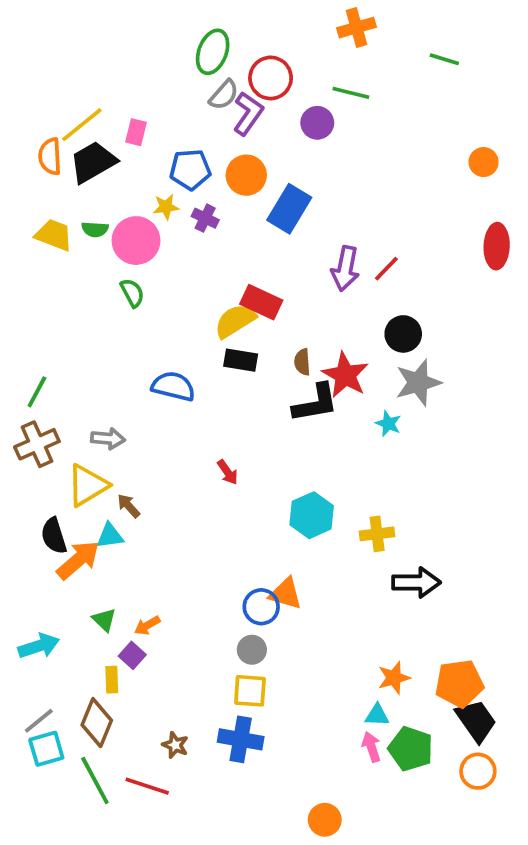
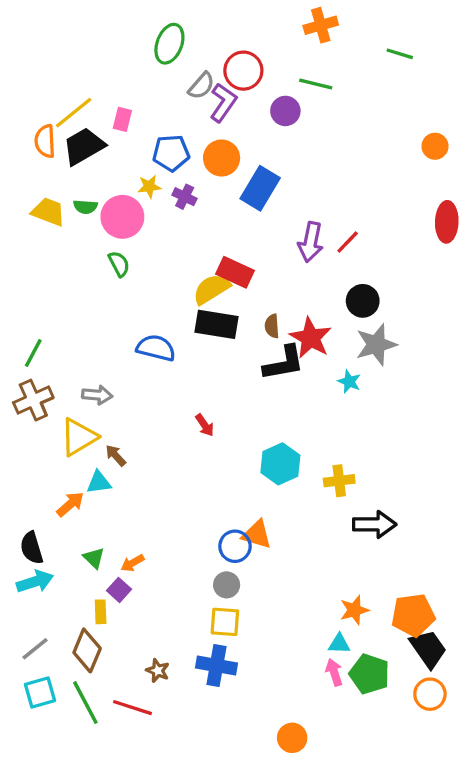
green ellipse: (213, 52) -> (169, 44), moved
black rectangle: (241, 360) -> (216, 324), size x1.4
black semicircle: (54, 536) -> (32, 548), moved
orange arrow: (78, 560) -> (70, 504), size x0.7
cyan square: (46, 749) -> (40, 692), moved

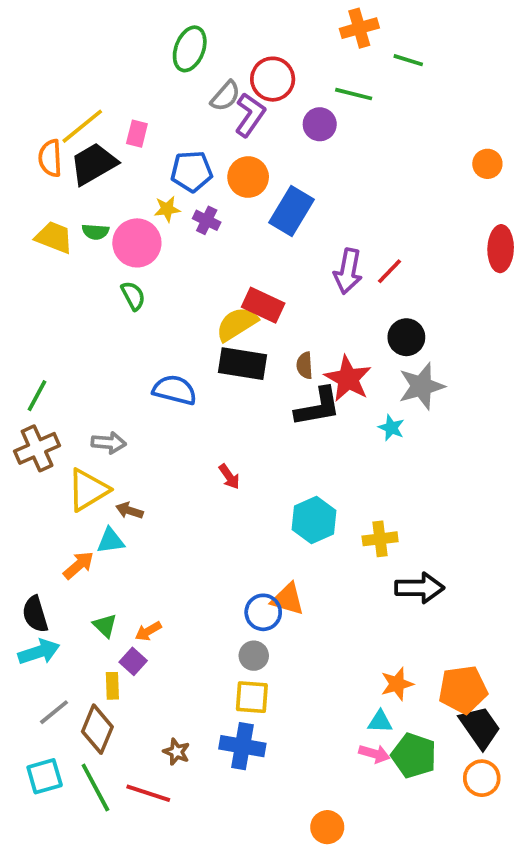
green line: (400, 54) -> (408, 60), moved
brown arrow: (116, 455) -> (129, 511), turned -30
gray line: (35, 649) -> (54, 712), moved
pink arrow: (334, 672) -> (374, 754), turned 124

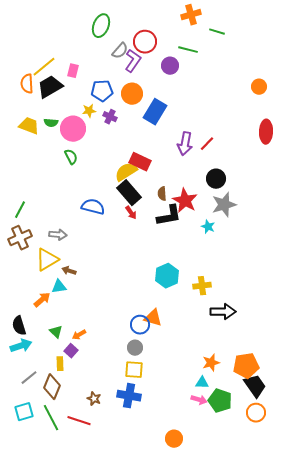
black rectangle: (242, 364) -> (129, 193), turned 40
red arrow: (229, 477) -> (131, 213), moved

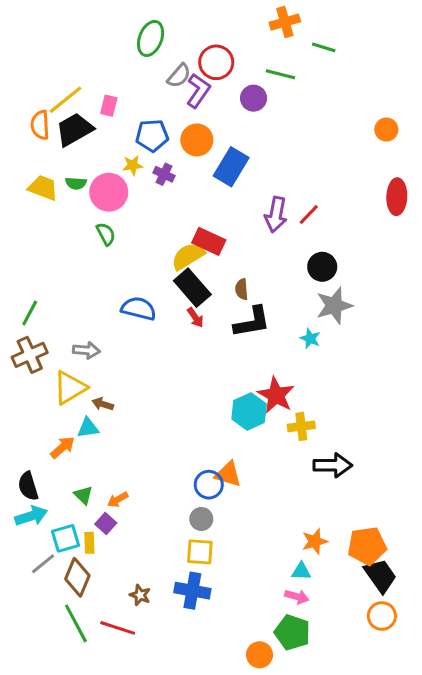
red star: (185, 201) -> (276, 395), moved
green pentagon: (220, 401) -> (292, 632), moved
cyan square: (24, 412) -> (66, 538), moved

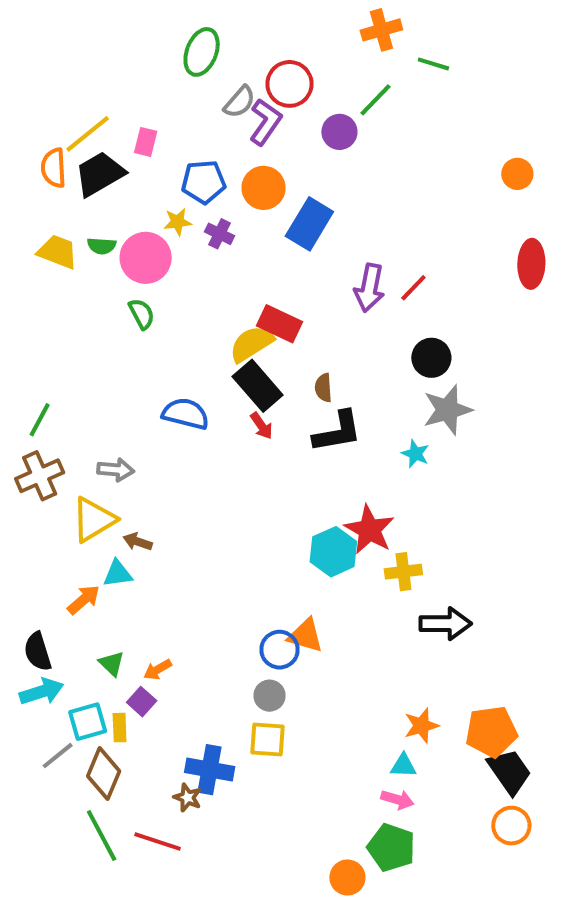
green line: (280, 74) -> (375, 100), turned -60
blue cross: (192, 591) -> (210, 770), moved

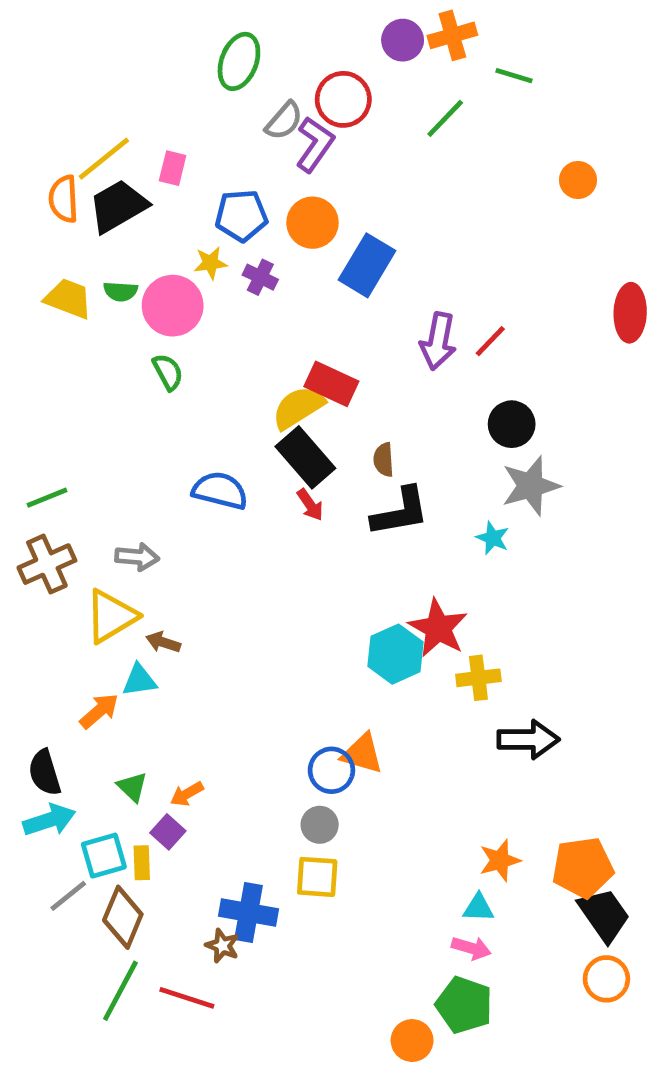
purple circle: (339, 132) -> (403, 40), moved
orange circle: (517, 174) -> (578, 180), moved
green line: (40, 420) -> (47, 498), turned 40
green line: (102, 836) -> (120, 991), turned 56

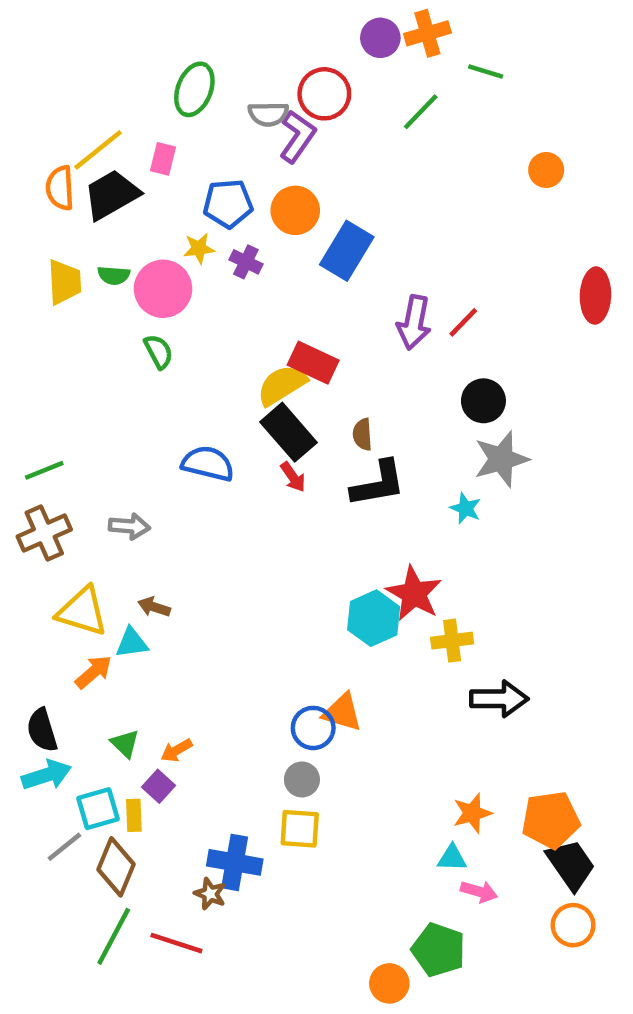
green ellipse: (239, 61) -> (194, 89), moved
gray semicircle: (284, 121) -> (268, 114), turned 48
yellow trapezoid: (68, 299) -> (64, 282), turned 66
yellow triangle: (111, 616) -> (82, 611), moved, turned 48
pink arrow: (471, 948) -> (479, 892), moved

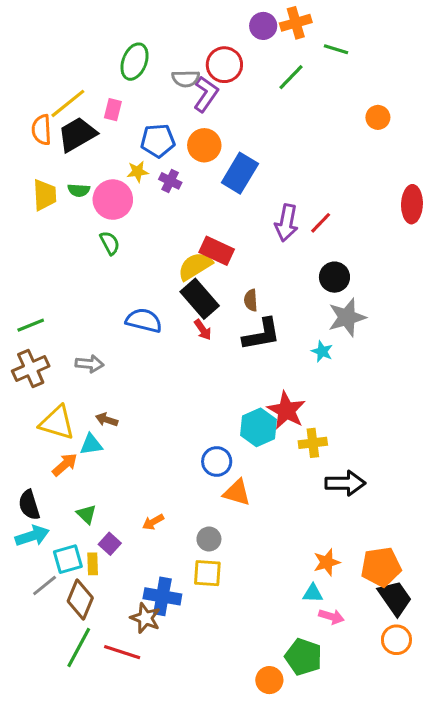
blue circle: (313, 728) -> (217, 462), moved
orange arrow: (176, 750) -> (153, 522), moved
brown star: (210, 894) -> (145, 618), size x1.4

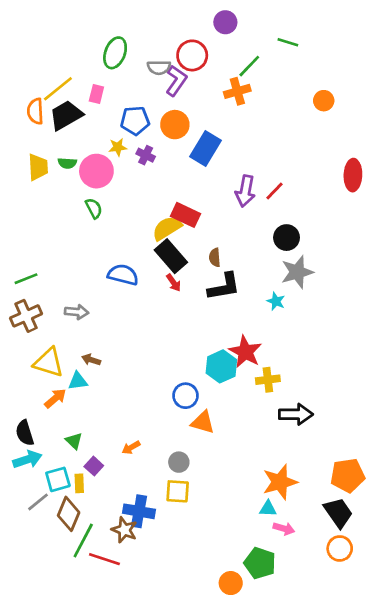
orange cross: (296, 23) -> (237, 91), moved
orange star: (327, 562) -> (280, 482), size x1.5
orange pentagon: (381, 567) -> (348, 475), moved
green line: (79, 648) -> (83, 541), moved

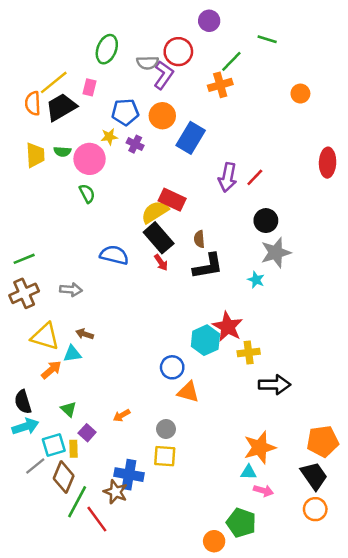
red line: (104, 559) -> (97, 519), turned 36

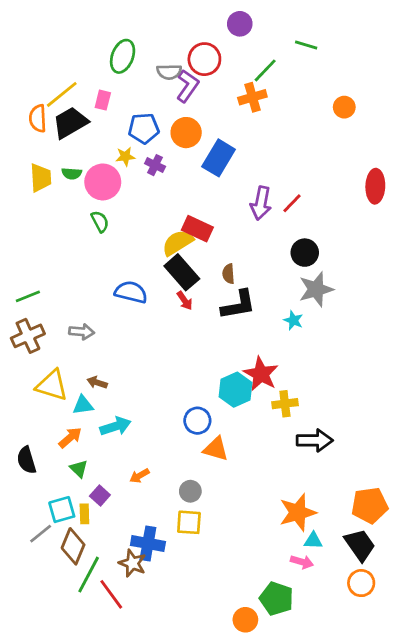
orange arrow: (51, 370) -> (70, 438), moved
cyan arrow: (25, 427) -> (115, 426), moved
cyan triangle: (249, 472) -> (313, 541), moved

